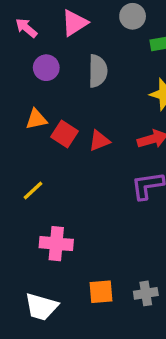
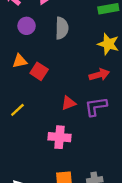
red triangle: (99, 141) -> (69, 103), moved
pink cross: (56, 244) -> (59, 137), moved

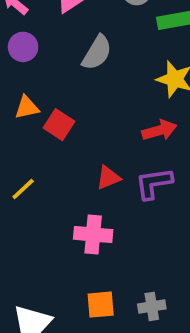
purple circle: (27, 26) -> (23, 47), moved
gray semicircle: (62, 28) -> (97, 53), turned 30

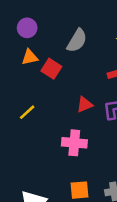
purple circle: (23, 47) -> (27, 28), moved
gray semicircle: (97, 53) -> (77, 41), moved

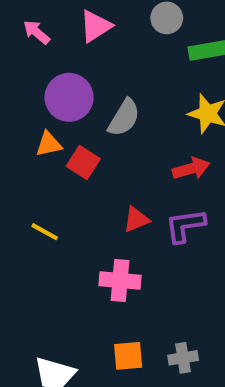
purple circle: (27, 28) -> (69, 97), moved, size x1.5
yellow line: (27, 112) -> (45, 232), turned 72

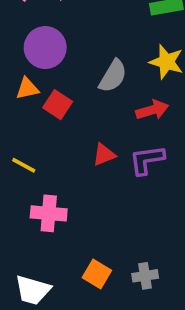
gray semicircle: (124, 118) -> (113, 76), moved
pink cross: (120, 281) -> (49, 213), moved
orange square: (128, 356) -> (97, 274), turned 36

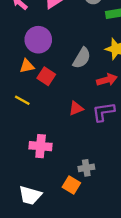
yellow line: (24, 165) -> (22, 100), moved
gray cross: (145, 276) -> (86, 168), moved

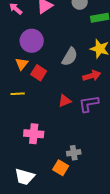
orange triangle: (27, 66) -> (22, 64), turned -40
yellow line: (22, 100) -> (18, 94), turned -32

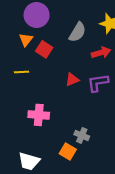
gray cross: (74, 153) -> (82, 135), turned 32

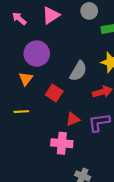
red square: (44, 49) -> (54, 93), moved
pink cross: (39, 115) -> (62, 143), moved

